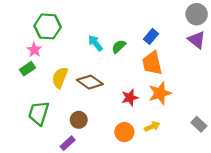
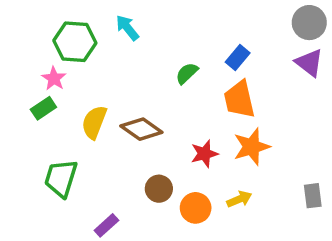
cyan arrow: (95, 43) -> (127, 28), moved
brown circle: (79, 120) -> (159, 189), moved
gray rectangle: (199, 124) -> (313, 196), turned 40

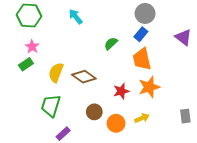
gray circle: (309, 23) -> (145, 13), moved
green hexagon: (75, 42) -> (29, 16), moved
green trapezoid: (61, 178) -> (51, 106), moved

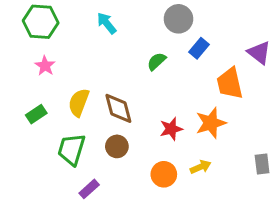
gray circle: (145, 13) -> (178, 19), moved
orange trapezoid: (142, 59) -> (230, 83), moved
green rectangle: (26, 64) -> (36, 114), moved
brown diamond: (84, 77) -> (118, 108), turned 40
brown circle: (94, 112) -> (117, 146), moved

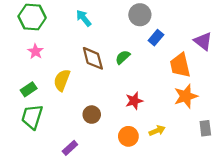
green semicircle: (156, 61) -> (123, 57), moved
brown diamond: (118, 108) -> (93, 58), moved
orange star: (211, 123) -> (186, 96), moved
green trapezoid: (71, 149) -> (32, 117), moved

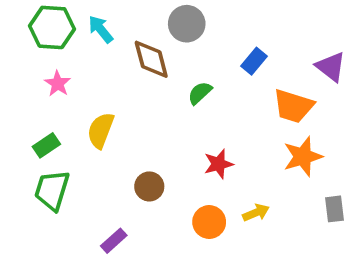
gray circle: (140, 15) -> (187, 24), moved
cyan arrow: (84, 18) -> (101, 29), moved
brown diamond: (93, 58) -> (151, 59), moved
orange trapezoid: (180, 65) -> (293, 106), turned -60

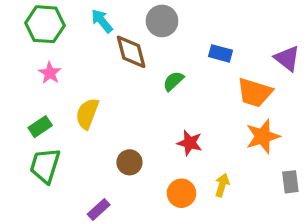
cyan arrow: (101, 29) -> (102, 21), moved
blue rectangle: (254, 61) -> (220, 53), turned 65
red star: (219, 164) -> (190, 143), turned 30
yellow arrow: (256, 213) -> (222, 185), turned -50

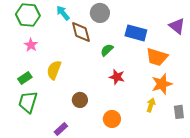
blue rectangle: (220, 53) -> (136, 33), size x1.5
purple triangle: (287, 58) -> (177, 26), moved
red star: (190, 143) -> (117, 77), moved
yellow arrow: (222, 185) -> (151, 105), moved

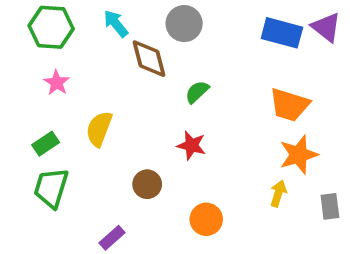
purple triangle: (177, 26) -> (326, 27), moved
blue rectangle: (136, 33) -> (282, 33), moved
red star: (117, 77) -> (191, 145), moved

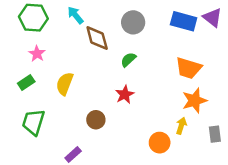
gray circle: (184, 24) -> (133, 22), moved
green rectangle: (46, 144) -> (26, 82), moved
red star: (191, 145) -> (125, 94), turned 30
orange circle: (206, 219) -> (160, 143), moved

